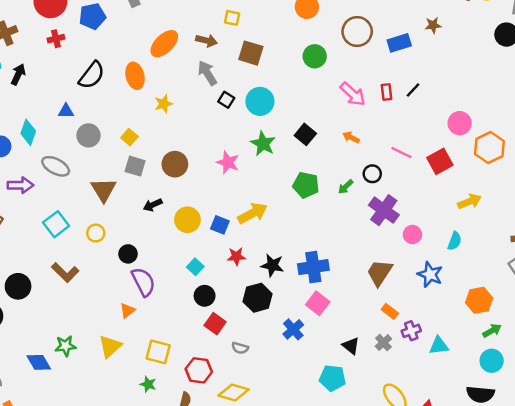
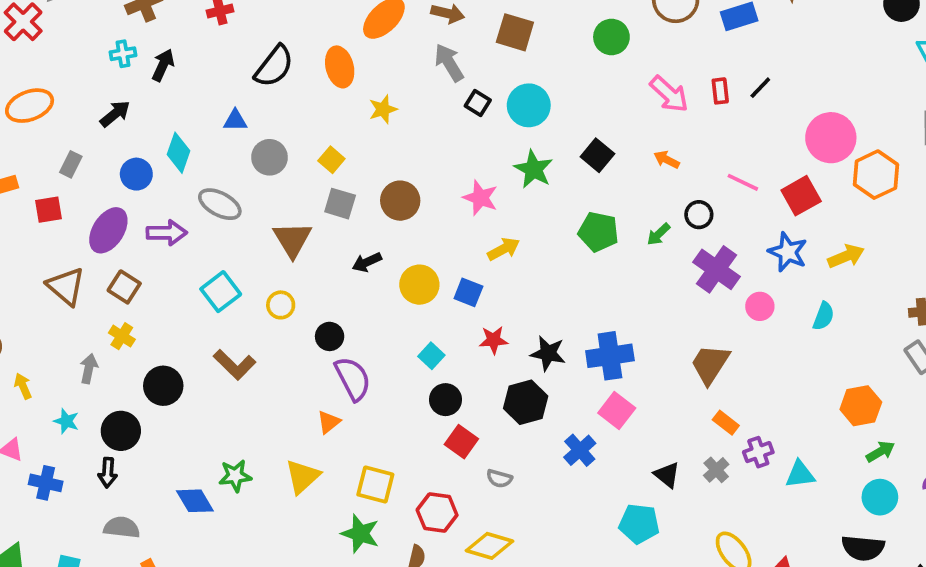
pink circle: (460, 123) -> (831, 138), size x1.4
yellow arrow: (253, 213) -> (504, 249), moved, size x0.7
blue star: (430, 274) -> (788, 252), moved
green star: (148, 384) -> (360, 534), size x1.5

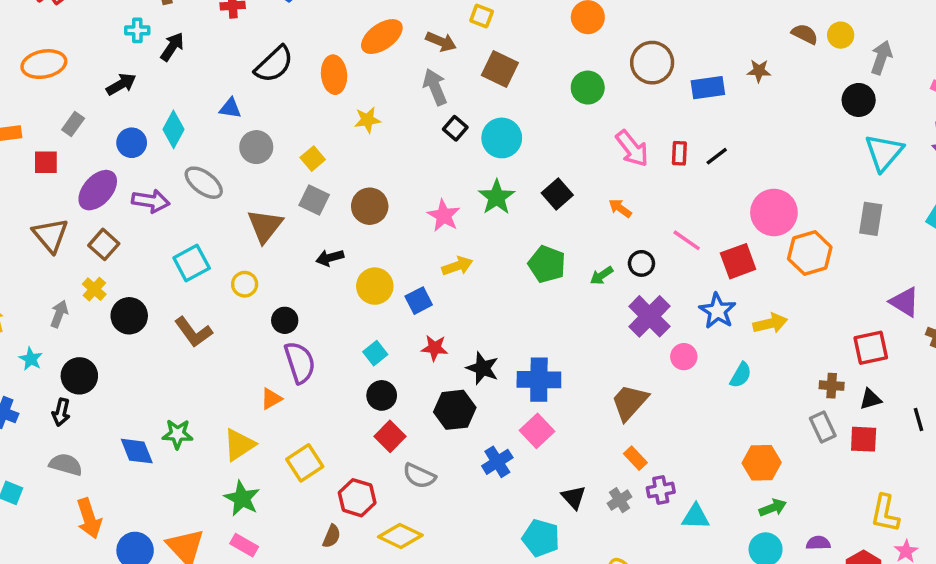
blue square: (468, 292) -> (419, 301), turned 32
black circle: (163, 386) -> (129, 316), moved
gray semicircle: (499, 479) -> (419, 476), size x1.4
yellow square: (375, 485) -> (305, 463), turned 33
green star: (360, 534) -> (242, 498), moved

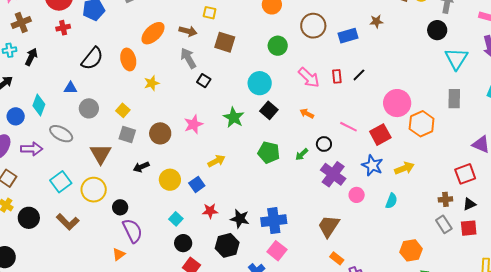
cyan circle: (502, 138) -> (260, 83), moved
pink star: (444, 216) -> (193, 124), moved, turned 30
yellow circle: (245, 284) -> (94, 190), size x1.6

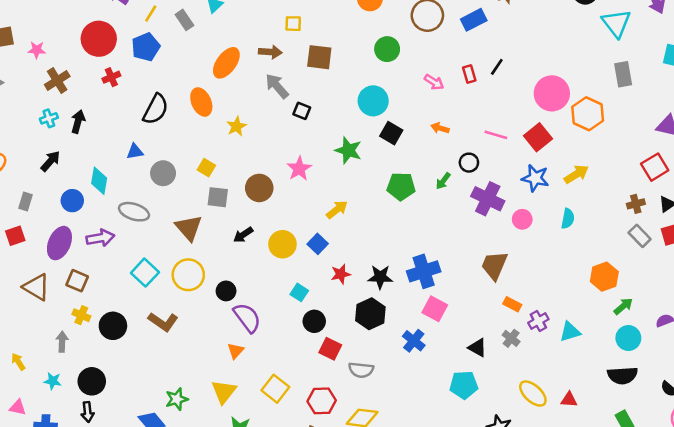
pink arrow: (309, 78) -> (434, 82), size x0.7

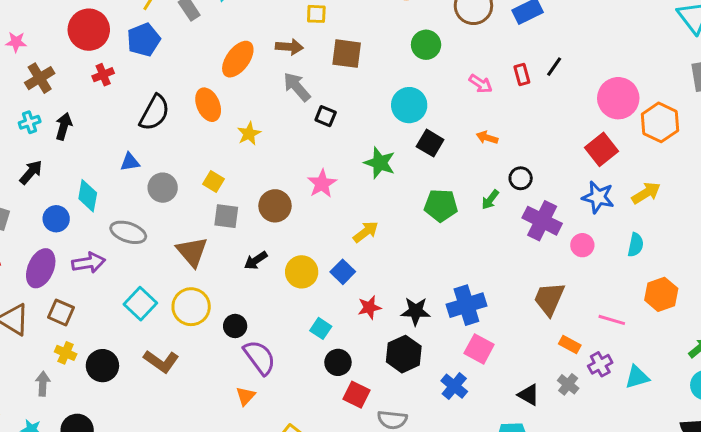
pink line: (496, 135) -> (612, 320), moved
orange hexagon: (604, 277) -> (661, 294), moved

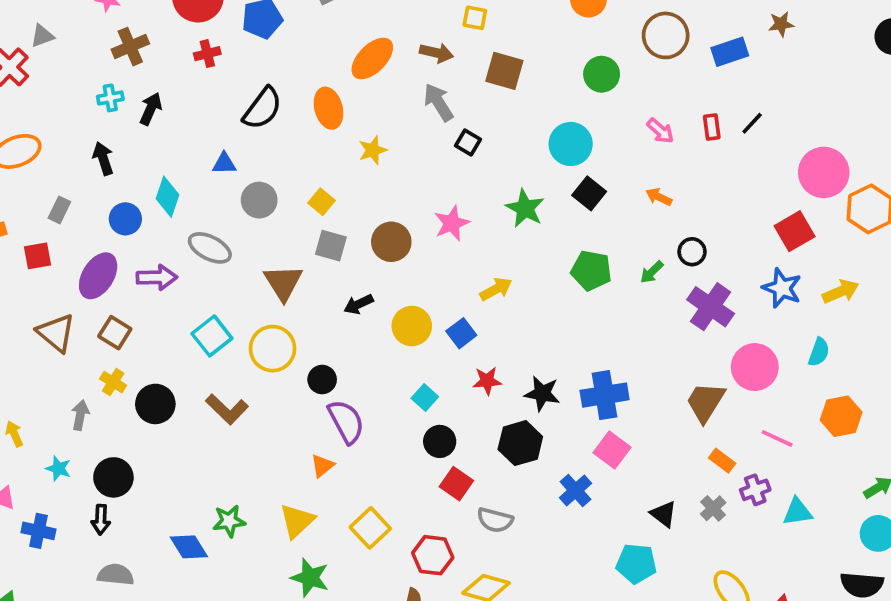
black arrow: (31, 172) -> (103, 158), turned -68
pink circle: (582, 245) -> (755, 367), moved, size x1.6

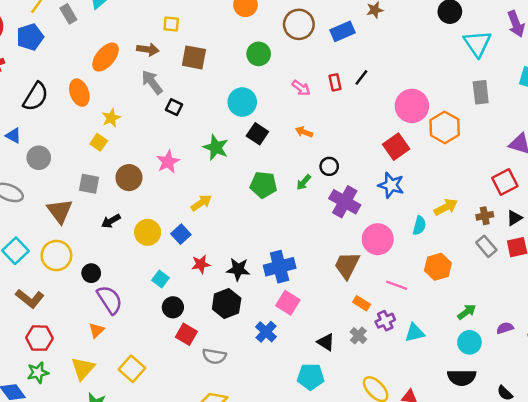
blue triangle: (224, 164) -> (13, 136), turned 35
yellow square: (321, 202) -> (99, 142), moved
yellow arrow: (841, 292) -> (446, 207), moved
red hexagon: (433, 555) -> (40, 338), moved

